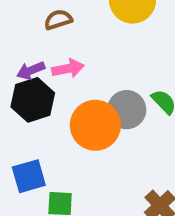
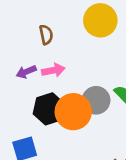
brown semicircle: (58, 20) -> (46, 35), turned 96
black hexagon: (33, 100) -> (49, 109), moved

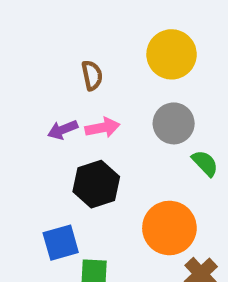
gray circle: (96, 100) -> (174, 123), moved
orange circle: (73, 112) -> (169, 228), moved

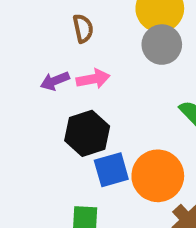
gray circle: (174, 123) -> (162, 45), moved
blue square: (61, 243) -> (111, 170), moved

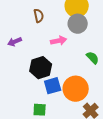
pink arrow: (93, 79) -> (59, 41), moved
purple arrow: (55, 81) -> (15, 42), moved

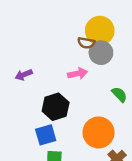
brown semicircle: (39, 16) -> (86, 43), moved, turned 112
blue square: (53, 86) -> (46, 135), moved

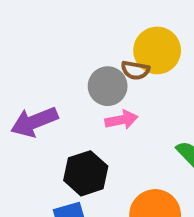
gray circle: (101, 53) -> (108, 86), moved
purple arrow: (24, 75) -> (34, 122), size x1.6

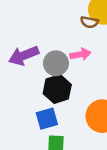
gray circle: (108, 86) -> (56, 63), moved

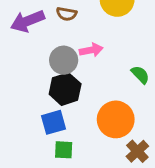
brown semicircle: (89, 22) -> (67, 14), moved
purple arrow: (24, 56) -> (27, 21), moved

